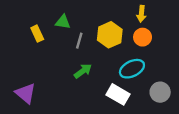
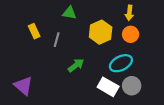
green triangle: (63, 22) -> (69, 13), moved
gray line: (79, 41) -> (57, 40), moved
gray circle: (160, 92) -> (132, 86), moved

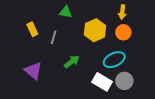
purple triangle: (23, 86) -> (33, 71), moved

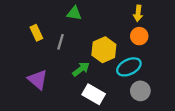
yellow hexagon: (95, 30) -> (104, 50), moved
white rectangle: (102, 82) -> (94, 94), moved

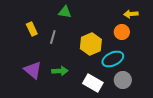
yellow arrow: (138, 13) -> (131, 14), moved, turned 80
green arrow: (81, 69) -> (60, 71), moved, turned 35
white rectangle: (94, 94) -> (93, 83), moved

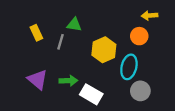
green triangle: (65, 12) -> (74, 25), moved
cyan ellipse: (113, 59) -> (129, 67), turned -50
white rectangle: (93, 83) -> (91, 94), moved

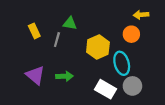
cyan ellipse: (129, 67) -> (122, 63), turned -30
white rectangle: (91, 94) -> (105, 89), moved

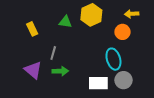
gray line: (57, 40) -> (53, 53), moved
yellow hexagon: (98, 47) -> (91, 15), moved
white rectangle: (105, 89) -> (98, 83), turned -30

